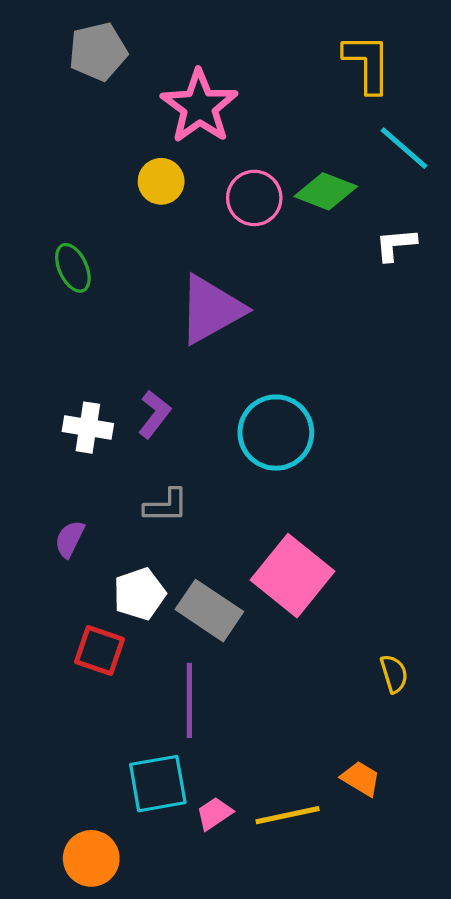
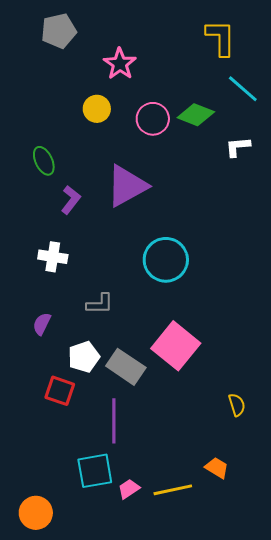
pink star: (199, 106) -> (120, 64), size x0.7
purple L-shape: (154, 414) -> (71, 200), moved
orange circle: (91, 858) -> (36, 513), moved

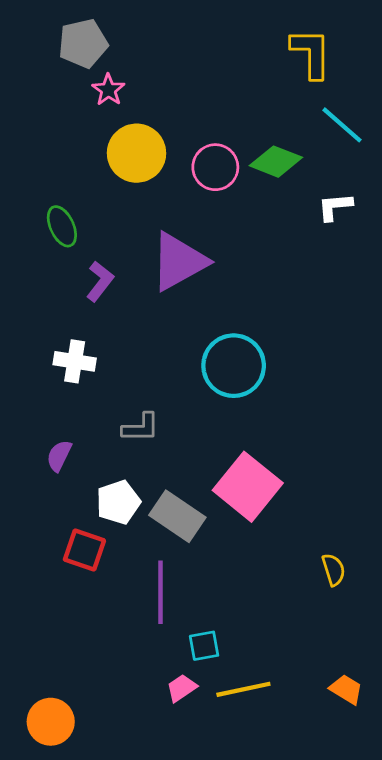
pink star: (120, 64) -> (108, 90), moved, size x0.7
yellow circle: (97, 109) -> (137, 153), size x1.5
orange trapezoid: (217, 468) -> (346, 689), moved
cyan square: (95, 471) -> (204, 646), moved, size x0.6

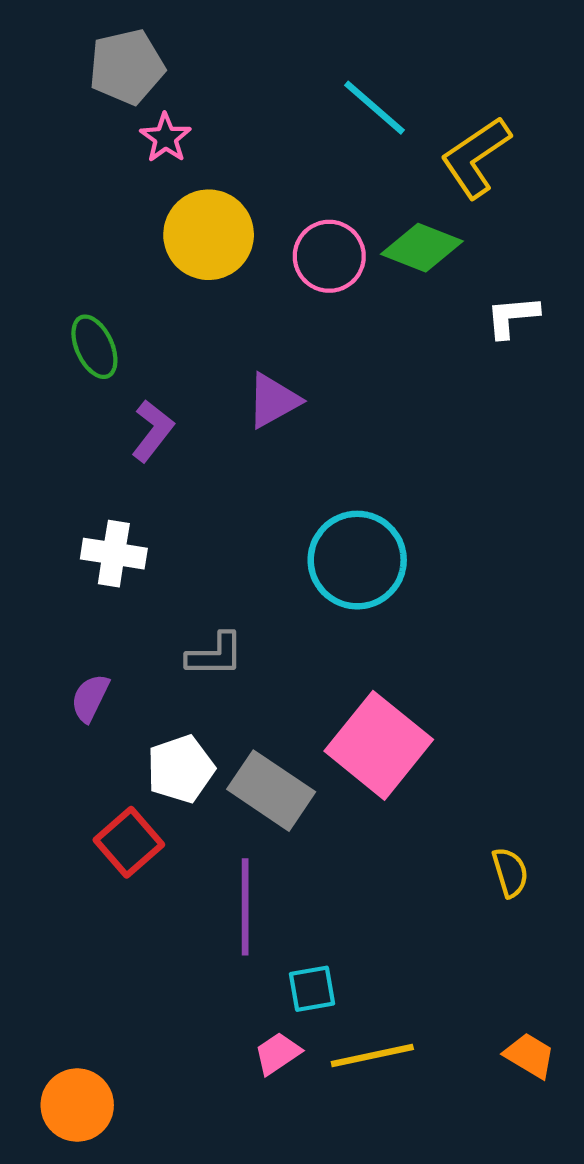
yellow L-shape: (311, 53) -> (476, 157), moved, turned -124
cyan line: (342, 125) -> (374, 108), moved
purple triangle: (179, 262) -> (273, 401), size x0.6
red square: (84, 550) -> (129, 842), turned 30

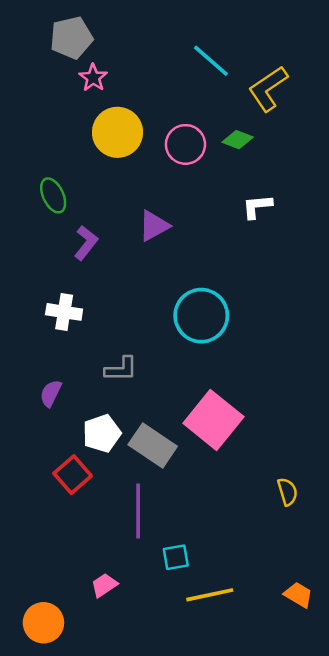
green diamond: (422, 248) -> (238, 140), size x0.7
white L-shape: (512, 317) -> (257, 206), moved
pink trapezoid: (278, 1053) -> (104, 585), moved

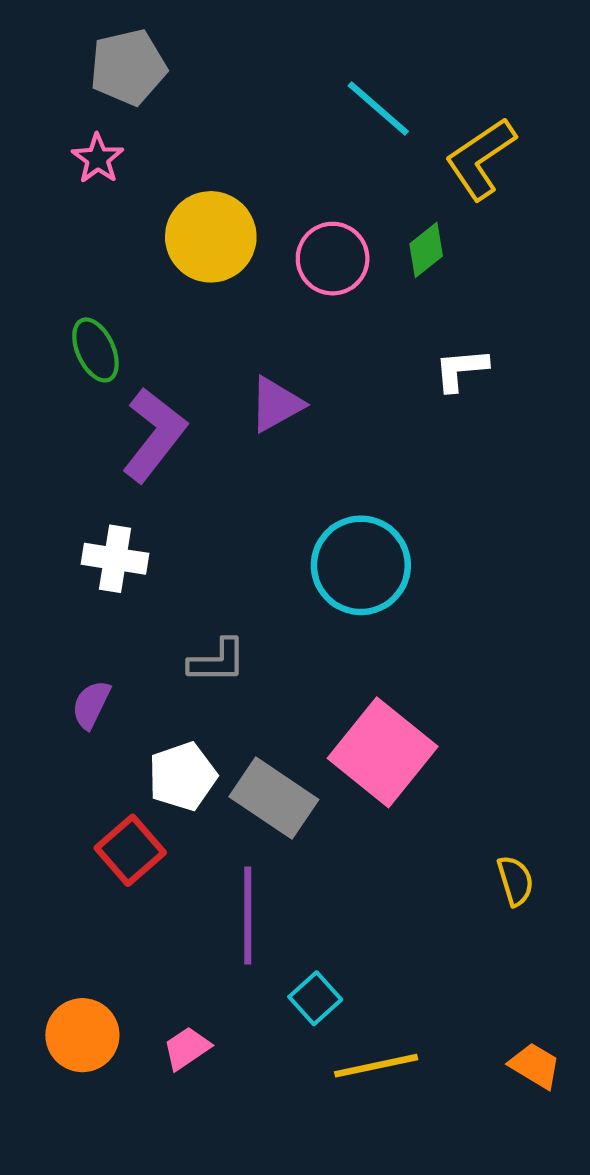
pink star: (93, 78) -> (98, 159), moved
green diamond: (238, 140) -> (426, 250), turned -60
purple L-shape: (86, 243) -> (154, 435), size x1.5
cyan square: (176, 557) -> (315, 998), turned -32
orange circle: (43, 623) -> (82, 1035), moved

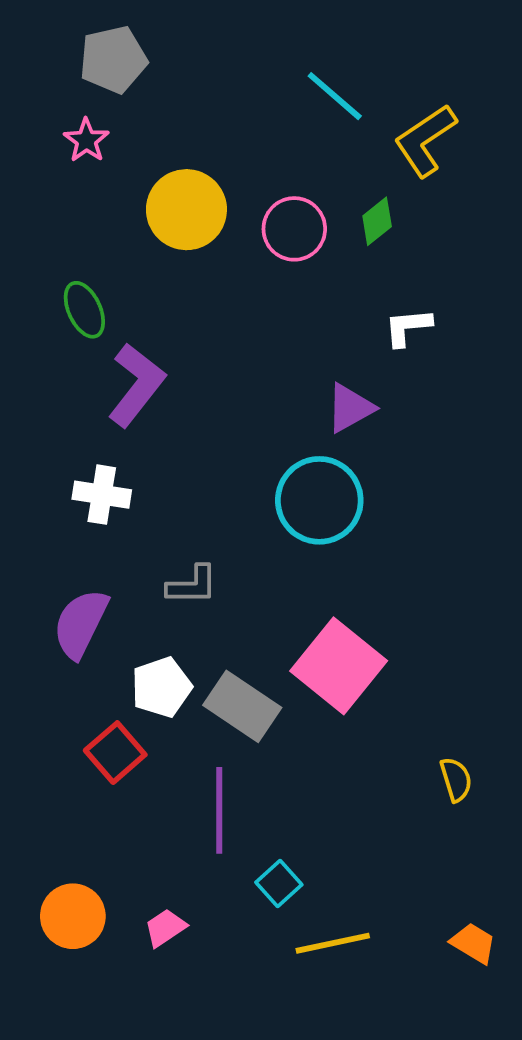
purple triangle: (276, 404) -> (350, 408), moved
purple semicircle: (91, 705) -> (81, 624), size x1.6

